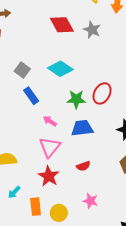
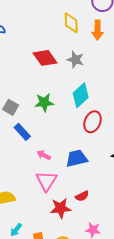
cyan diamond: (60, 69) -> (81, 95), moved, turned -70
green star: (76, 99) -> (44, 102), moved
red star: (49, 176) -> (61, 208), moved, turned -30

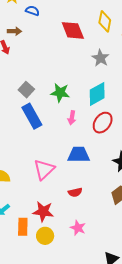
red diamond: (45, 58) -> (73, 30), moved
blue rectangle: (22, 132) -> (32, 116), size x1.4
pink arrow: (44, 155) -> (72, 118), moved, turned -120
red star: (61, 208) -> (43, 212), moved

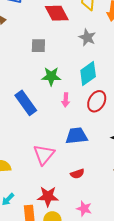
gray square: (26, 90) -> (38, 46), moved, turned -35

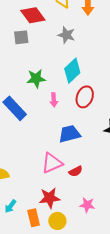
gray square: (38, 46) -> (21, 37), moved
pink triangle: (44, 154) -> (52, 163), moved, turned 35

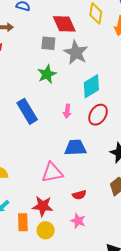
gray star: (66, 35) -> (76, 53), moved, size x1.4
green star: (36, 78) -> (47, 74), moved, turned -30
red semicircle: (76, 171) -> (79, 195), moved

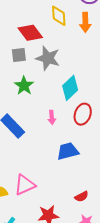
pink triangle: (52, 173) -> (25, 185), moved

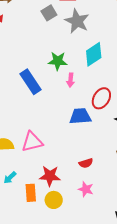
gray square: (19, 55) -> (49, 13), turned -35
green star: (24, 86) -> (58, 61), moved, turned 30
red ellipse: (83, 114) -> (101, 98), moved

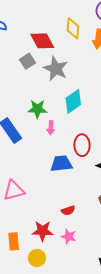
red ellipse: (101, 98) -> (82, 145), turned -30
red star: (50, 176) -> (42, 231), moved
yellow circle: (54, 200) -> (37, 258), moved

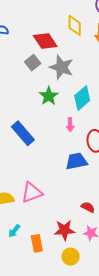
green star: (37, 109) -> (49, 96), moved, turned -30
pink arrow: (51, 128) -> (70, 125), moved
red semicircle: (68, 210) -> (88, 207), turned -128
yellow circle: (37, 258) -> (71, 257), moved

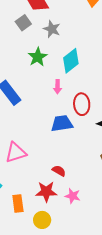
gray star: (61, 67) -> (52, 29), size x0.7
red semicircle: (88, 207) -> (59, 171), moved
yellow circle: (71, 257) -> (42, 220), moved

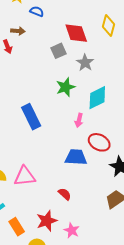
red ellipse: (82, 104) -> (99, 142), turned -70
red semicircle: (59, 171) -> (65, 194), moved
red star: (46, 192) -> (47, 221), turned -30
orange rectangle: (18, 204) -> (17, 227), turned -36

